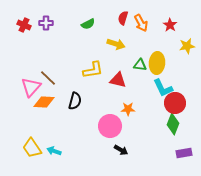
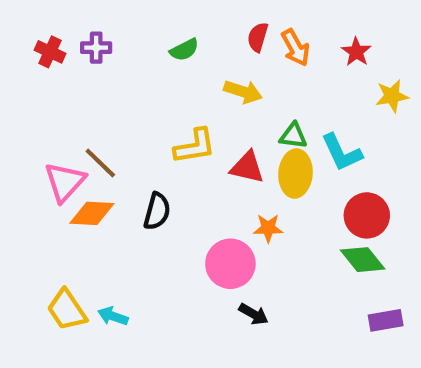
yellow ellipse: (157, 63) -> (295, 174), moved
cyan L-shape: (163, 88) -> (342, 153), moved
green diamond: (173, 124) -> (363, 260), turned -60

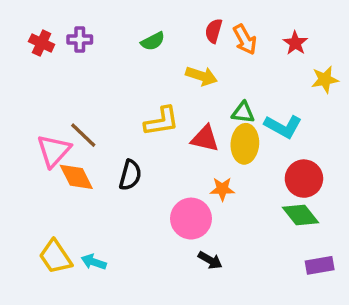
cyan L-shape: (342, 153) -> (283, 126), turned -36
orange diamond: (92, 213) -> (76, 177), turned 60

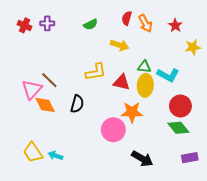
orange star: (222, 189) -> (132, 112), size x1.5
black arrow: (210, 260) -> (142, 159), moved, size x1.5

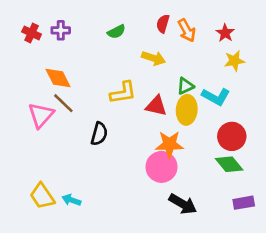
yellow star: (193, 47) -> (234, 61), moved
green triangle: (144, 67) -> (185, 86), turned -32
orange diamond: (45, 105) -> (58, 78), moved
pink circle: (113, 130) -> (162, 167), moved

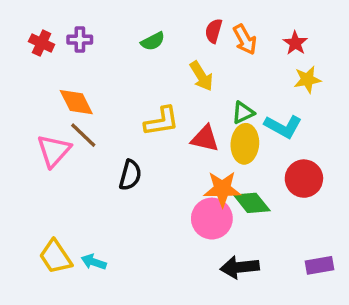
yellow arrow: (154, 58) -> (201, 76), turned 40
green diamond: (229, 164) -> (252, 203), moved
black arrow: (183, 204) -> (240, 267), turned 144

